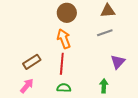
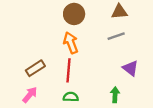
purple triangle: (118, 62) -> (130, 68), turned -35

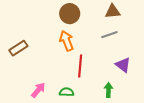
brown rectangle: (35, 68) -> (18, 48), moved
red line: (69, 70) -> (80, 66), moved
pink arrow: (30, 95) -> (38, 90), moved

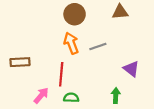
gray line: (109, 35) -> (98, 46), moved
brown rectangle: (18, 48) -> (20, 62), moved, turned 30
red line: (80, 66) -> (61, 74), moved

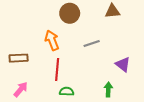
orange arrow: (71, 43) -> (52, 40), moved
pink arrow: (41, 95) -> (21, 89), moved

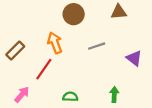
brown rectangle: (19, 58) -> (15, 50), moved, turned -42
purple triangle: (123, 64) -> (134, 58), moved
red line: (57, 70) -> (44, 69), moved, turned 30

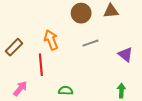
brown circle: (74, 14) -> (81, 13), moved
red line: (44, 69) -> (41, 65), turned -40
green arrow: (114, 94) -> (121, 91), moved

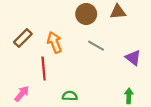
gray line: (90, 43) -> (96, 46), turned 49
brown rectangle: (14, 47) -> (23, 38), moved

